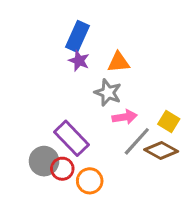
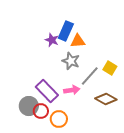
blue rectangle: (77, 36) -> (66, 31), moved
pink arrow: (125, 117) -> (72, 90), moved
yellow square: (169, 122) -> (110, 68), moved
gray line: (137, 141) -> (90, 76), moved

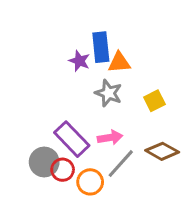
blue rectangle: (66, 31) -> (101, 47), turned -30
yellow square: (110, 68) -> (154, 101), moved, turned 32
gray line: (90, 76) -> (121, 164), moved

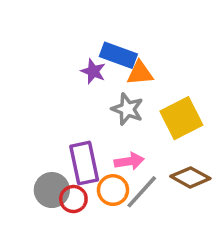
blue rectangle: (101, 47) -> (118, 55), turned -64
yellow square: (154, 101) -> (181, 118), size x1.6
purple rectangle: (72, 139) -> (84, 163), turned 32
orange circle: (90, 182) -> (113, 190), moved

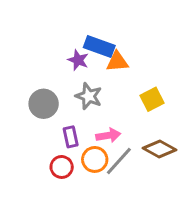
gray star: (127, 109) -> (89, 96), moved
yellow square: (181, 118) -> (152, 99), size x0.7
purple rectangle: (84, 163) -> (71, 137), size x0.6
gray circle: (52, 190) -> (44, 104), moved

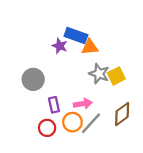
gray star: (89, 96) -> (99, 74), moved
brown diamond: (159, 149) -> (122, 114), turned -65

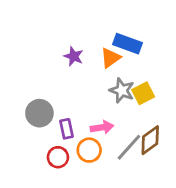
blue rectangle: (76, 36) -> (128, 44), moved
orange triangle: (90, 47) -> (110, 58), turned -30
gray circle: (33, 79) -> (39, 113), moved
gray line: (91, 123) -> (129, 147), moved

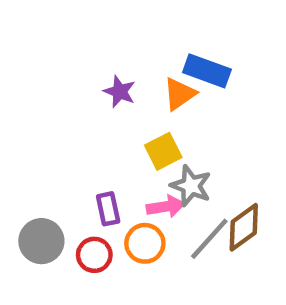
gray star: (122, 90) -> (191, 186), moved
yellow square: (143, 93) -> (163, 151), moved
gray circle: (39, 113) -> (41, 241), moved

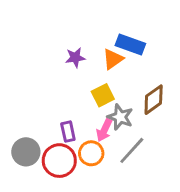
purple star: (120, 92) -> (75, 58), turned -30
pink arrow: (166, 207) -> (104, 130), turned 125
brown diamond: (244, 227) -> (154, 100), moved
red circle: (94, 255) -> (59, 161), size x1.5

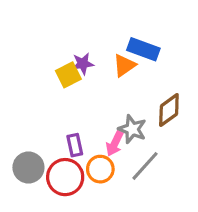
yellow square: (103, 95) -> (68, 75), moved

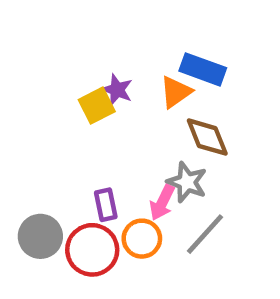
purple star: (83, 64) -> (117, 90), turned 30
brown diamond: (169, 110) -> (207, 137), moved, turned -76

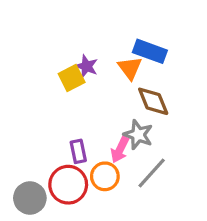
orange triangle: (176, 92) -> (130, 68), turned -32
gray circle: (40, 236) -> (30, 198), moved

